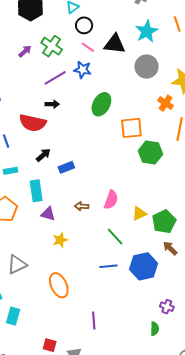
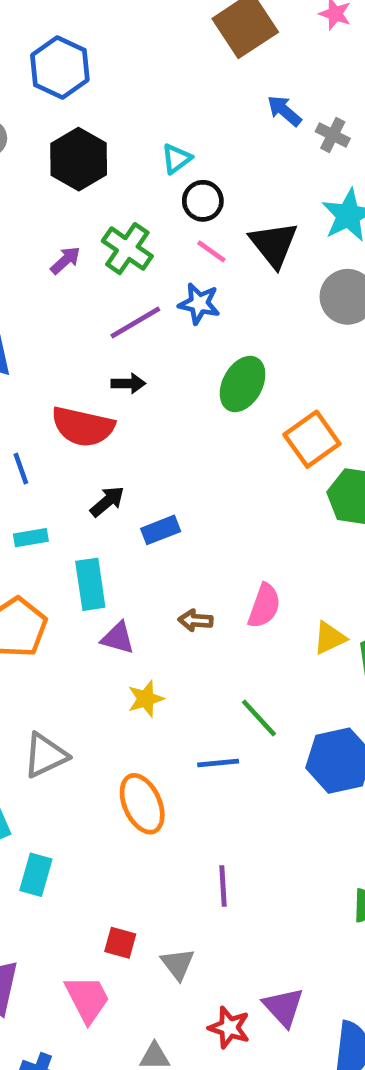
black triangle: (115, 44) -> (274, 244), turned 45
orange square: (131, 128) -> (312, 439), turned -30
green line: (115, 237) -> (259, 718), moved
blue line: (108, 266) -> (218, 763), moved

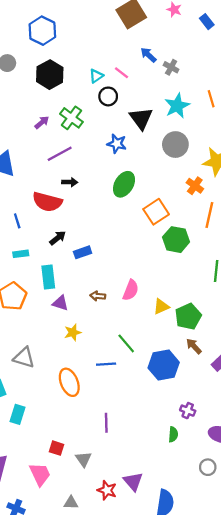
pink line: (211, 251) -> (122, 73), moved
blue star: (199, 304) -> (117, 144), moved
purple line: (135, 322) -> (60, 154), moved
gray triangle: (45, 755) -> (24, 358), turned 40

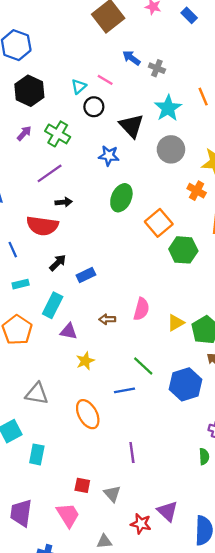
purple arrow: (42, 122) -> (24, 133), moved
cyan rectangle: (48, 277) -> (53, 305), turned 40

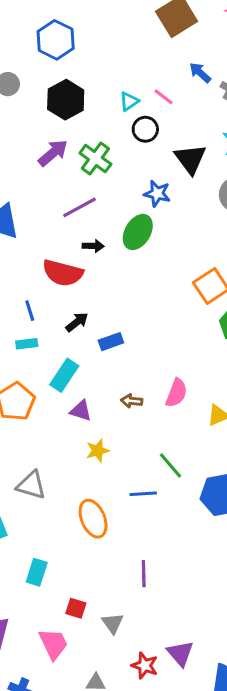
purple arrow: (24, 133) -> (53, 153), size x1.5
green ellipse: (121, 198) -> (138, 232), moved
blue line: (13, 250) -> (30, 311), moved
cyan rectangle: (37, 454) -> (37, 572), moved

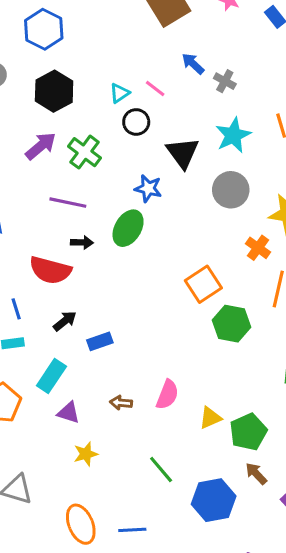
purple line: (79, 207) -> (68, 203), turned 40
blue line: (143, 494) -> (132, 530), moved

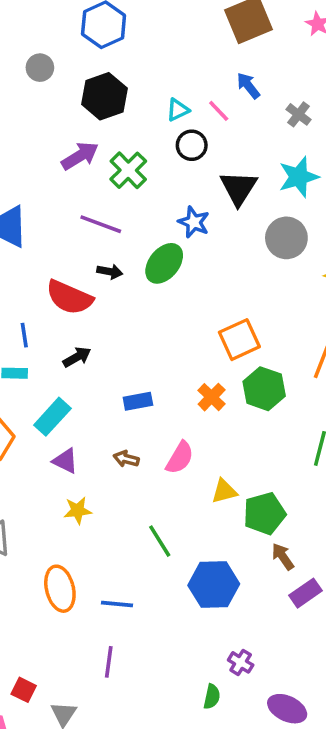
blue arrow: (193, 64) -> (248, 86), moved
orange cross: (258, 248) -> (212, 397), moved
blue rectangle: (100, 341) -> (138, 401), moved
brown arrow: (256, 474) -> (283, 557), moved

